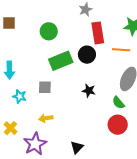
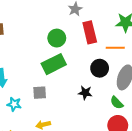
green circle: (49, 31) -> (57, 38), moved
black circle: (87, 55) -> (100, 68), moved

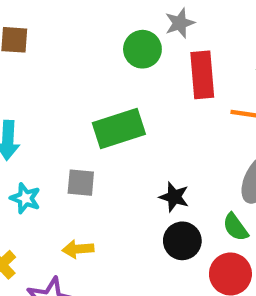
green circle: (57, 38) -> (142, 49), moved
black circle: (100, 68) -> (182, 241), moved

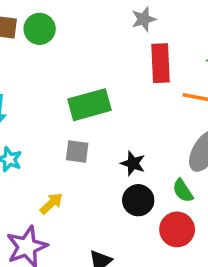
green circle: (142, 49) -> (40, 29), moved
gray square: (81, 183) -> (77, 151), moved
yellow arrow: (78, 249) -> (51, 203), turned 140

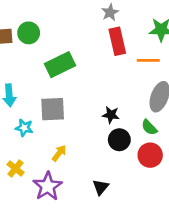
gray star: (144, 19) -> (110, 12), moved
green rectangle: (89, 105) -> (60, 65), moved
gray square: (77, 151) -> (53, 109), moved, size x1.5

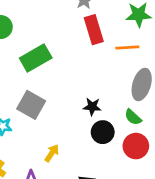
gray square: (53, 109) -> (31, 105), turned 36
yellow arrow: (59, 153) -> (52, 153), moved

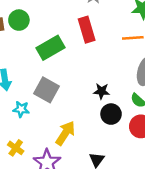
red rectangle: (94, 30) -> (87, 30), moved
yellow arrow: (52, 153) -> (65, 133), size x1.5

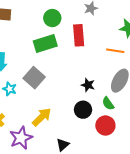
green circle: (19, 20) -> (52, 18), moved
black star: (101, 91) -> (88, 85), moved

